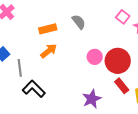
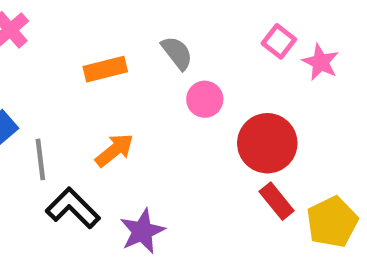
orange arrow: (49, 51) -> (114, 150), moved
pink circle: (95, 57) -> (205, 99), moved
purple star: (92, 99) -> (142, 231), moved

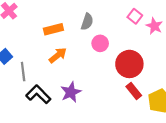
gray semicircle: (177, 53) -> (87, 22), turned 56
orange arrow: (114, 150) -> (58, 55), moved
purple star: (142, 231) -> (71, 92), moved

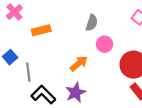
orange rectangle: (53, 29) -> (41, 30), moved
orange arrow: (58, 55) -> (79, 64), moved

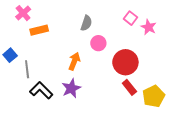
pink cross: (14, 12) -> (23, 13), moved
orange arrow: (79, 64) -> (74, 61), turned -30

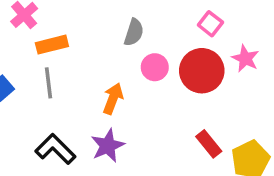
pink star: (149, 27) -> (245, 59), moved
red circle: (125, 62) -> (202, 71), moved
gray line: (27, 69) -> (48, 83), moved

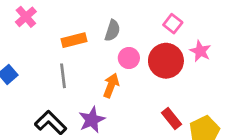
orange rectangle: (52, 45) -> (74, 40), moved
gray line: (48, 83) -> (63, 76), moved
orange arrow: (113, 99) -> (111, 85), moved

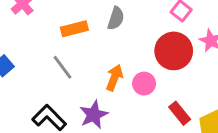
pink circle: (129, 58) -> (144, 84), moved
gray line: (63, 76) -> (63, 67), turned -30

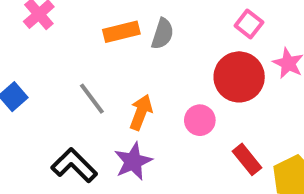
orange rectangle: (74, 29) -> (121, 32), moved
orange arrow: (114, 78) -> (141, 112), moved

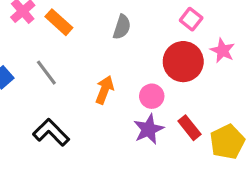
orange rectangle: (121, 32) -> (59, 22), moved, turned 56
gray line: (92, 99) -> (46, 73), moved
purple star: (133, 161) -> (149, 129), moved

